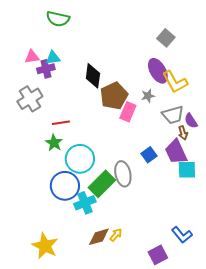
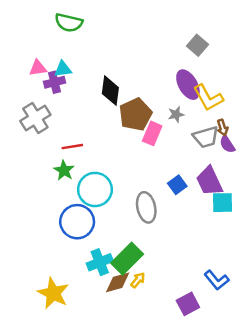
brown arrow: (183, 133) -> (222, 128), moved
green rectangle: (102, 184) -> (127, 259), moved
cyan cross: (85, 203) -> (100, 262), moved

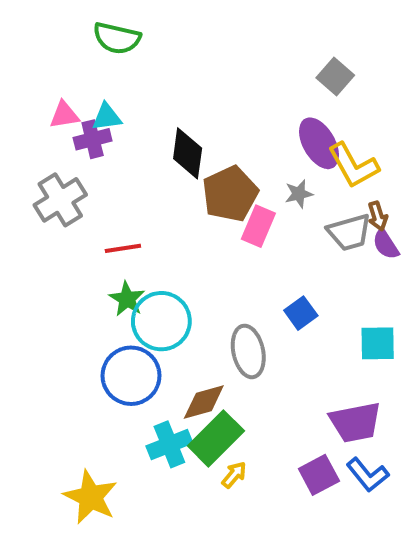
green star: (64, 170) -> (127, 299), moved
purple trapezoid: (209, 181) -> (355, 422), moved, turned -76
brown diamond: (118, 282) -> (204, 402), moved
purple square: (188, 304) -> (319, 475), moved

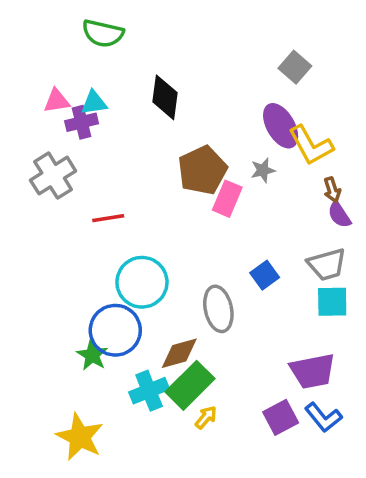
black diamond: (188, 153) -> (165, 97), moved
gray trapezoid: (349, 232) -> (327, 264), moved
green star: (127, 299) -> (92, 355), moved

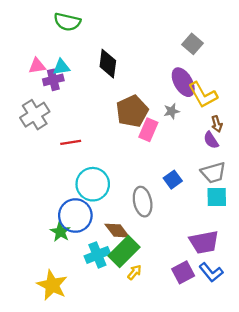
purple semicircle: (339, 215) -> (211, 140), moved
brown diamond: (179, 353) -> (117, 231), turned 68

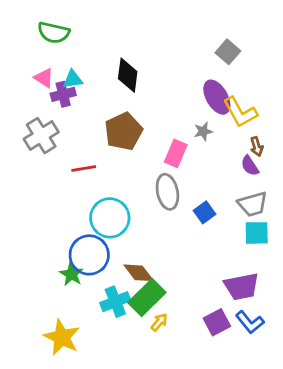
green semicircle: (67, 22) -> (54, 33), moved
pink triangle: (37, 66) -> (44, 78), turned 42
brown pentagon: (132, 111) -> (124, 131), moved
gray ellipse: (143, 202) -> (167, 192), moved

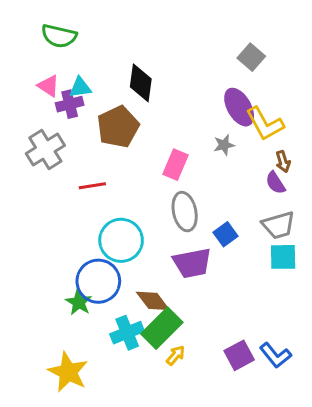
brown pentagon: (124, 131) -> (118, 127), moved
pink rectangle: (176, 153) -> (176, 165), moved
purple trapezoid: (242, 287) -> (192, 263), moved

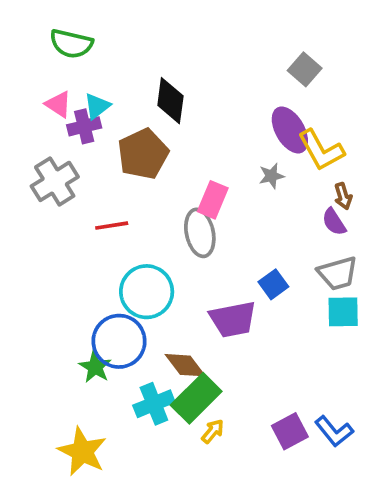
cyan triangle: (80, 87) -> (97, 106), turned -30
gray ellipse: (185, 212) -> (200, 233), moved

